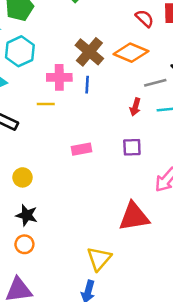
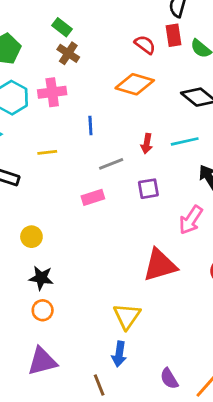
brown cross: (89, 52) -> (68, 53), moved, size x0.7
pink cross: (59, 77) -> (52, 92), moved
gray line: (155, 83) -> (111, 164), moved

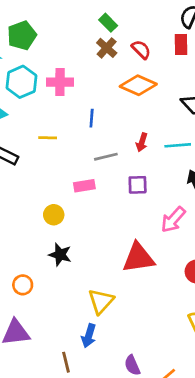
green rectangle: (62, 27) -> (108, 23), moved
red semicircle: (145, 45) -> (141, 49), moved
brown cross: (68, 53) -> (107, 48), moved
yellow circle: (31, 237) -> (54, 215), moved
black star: (41, 278) -> (60, 255), moved

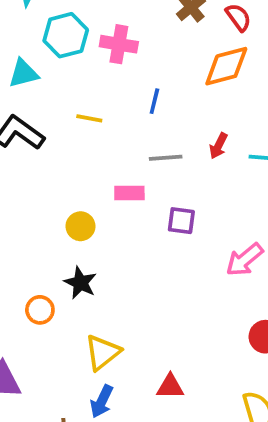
orange diamond: (138, 85) -> (226, 66), turned -48
purple square: (138, 185) -> (181, 221), moved
red triangle: (138, 258) -> (170, 387), moved, size x0.6
orange circle: (23, 285) -> (40, 310), moved
yellow triangle: (101, 301) -> (102, 352), moved

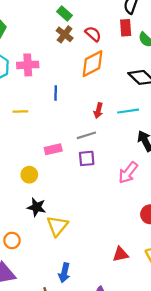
gray line: (166, 158) -> (86, 135), moved
orange circle: (40, 310) -> (12, 240), moved
yellow triangle: (102, 352) -> (57, 226), moved
red triangle: (170, 387) -> (120, 254), moved

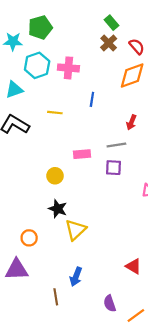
red triangle: (120, 254) -> (133, 266), turned 35

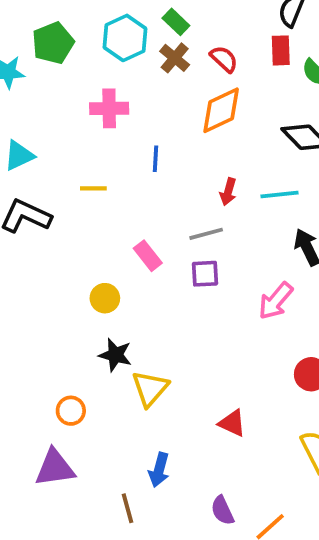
cyan hexagon: (37, 65) -> (125, 38), moved
pink rectangle: (82, 154) -> (148, 256), turned 63
red triangle: (133, 266) -> (232, 423), moved

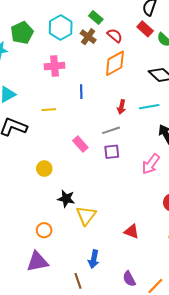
green rectangle: (176, 22) -> (96, 17), moved
red rectangle: (281, 50) -> (145, 29), turned -42
yellow circle: (105, 298) -> (44, 169), moved

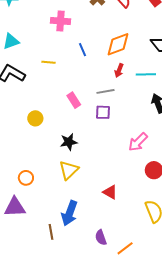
orange diamond: (115, 63) -> (118, 44), moved
blue line: (81, 92) -> (83, 50), turned -32
pink arrow: (151, 164) -> (138, 142), moved
black star: (66, 199) -> (69, 142), moved, turned -30
blue arrow: (94, 259) -> (69, 213), size x1.4

